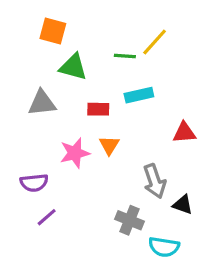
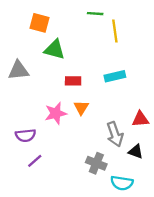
yellow line: (155, 42) -> (115, 31), turned -50
green line: (125, 56) -> (95, 14), moved
cyan rectangle: (139, 95) -> (115, 76), moved
gray triangle: (42, 103) -> (19, 70), moved
red triangle: (184, 133) -> (140, 119), moved

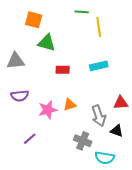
orange triangle: (81, 108) -> (70, 105), moved, turned 40
pink star: (56, 113) -> (48, 110), moved
purple semicircle: (26, 135) -> (20, 96), moved

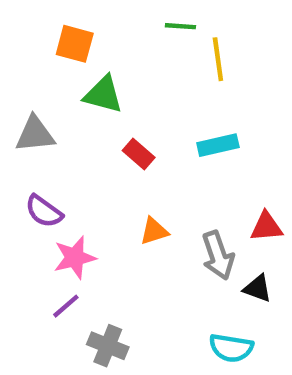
red rectangle: (63, 70) -> (139, 154), turned 40
purple semicircle: (20, 96) -> (44, 211), turned 42
pink star: (48, 110) -> (75, 258), moved
gray cross: (83, 141) -> (108, 346), moved

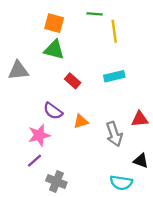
orange square: (75, 44) -> (54, 23), moved
purple semicircle: (44, 211) -> (53, 111), moved
black triangle: (258, 288) -> (141, 161), moved

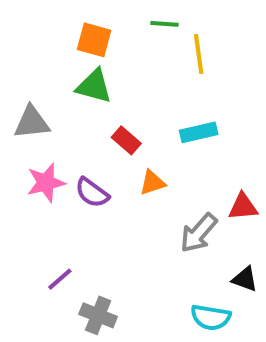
orange triangle: (81, 121) -> (152, 183), moved
gray arrow: (114, 134) -> (199, 233), turned 60
pink star: (39, 135) -> (46, 183), moved

